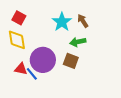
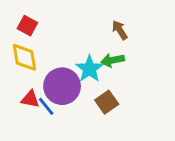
cyan star: (62, 22) -> (89, 69), moved
brown square: (71, 61) -> (107, 102), moved, turned 35

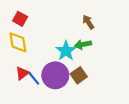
purple circle: (62, 86) -> (55, 75), moved
red triangle: (30, 99) -> (22, 73), turned -48

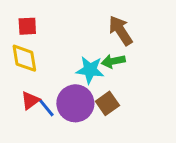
red square: (20, 19) -> (27, 26), turned -32
brown arrow: (88, 22) -> (121, 31), size x1.5
cyan star: (66, 51) -> (90, 70), turned -30

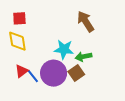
green arrow: (113, 61) -> (83, 57), moved

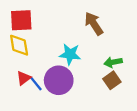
red square: (19, 18) -> (21, 20), size x1.5
green arrow: (83, 57) -> (113, 62), moved
brown square: (76, 73) -> (112, 80), moved

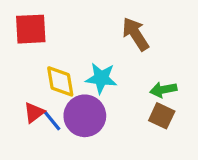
yellow diamond: (19, 45) -> (60, 81), moved
brown square: (112, 80) -> (162, 116), turned -30

